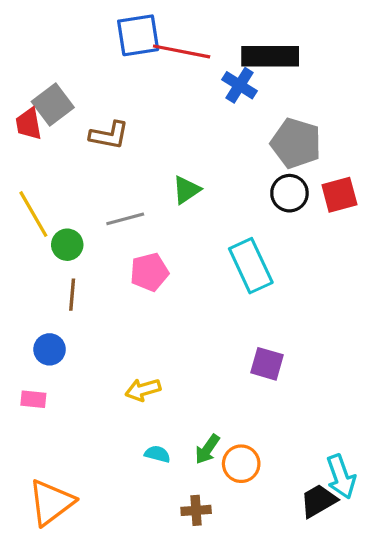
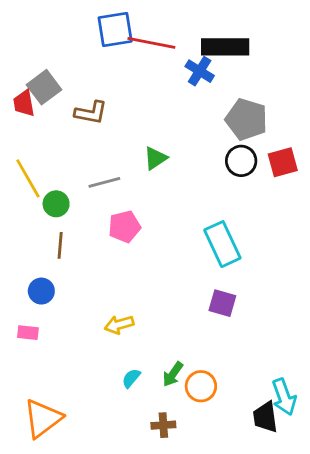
cyan rectangle: (251, 266) -> (222, 244), moved
cyan semicircle: (157, 454) -> (131, 378), turned -65
black trapezoid: (318, 501) -> (265, 417), turned -68

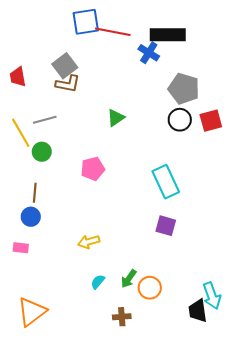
gray square: (44, 87) -> (65, 66), moved
gray line: (104, 182) -> (45, 120), moved
brown line: (60, 245) -> (35, 193), moved

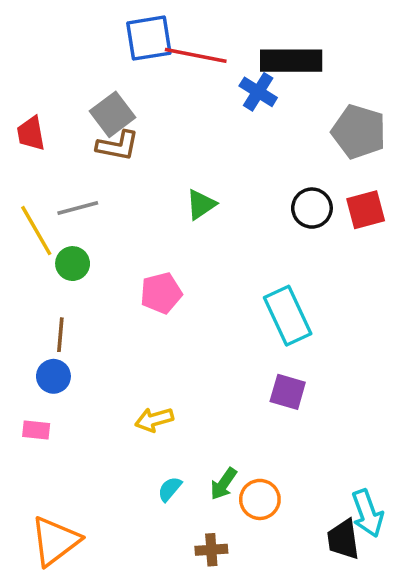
gray pentagon: (184, 89) -> (359, 132), moved

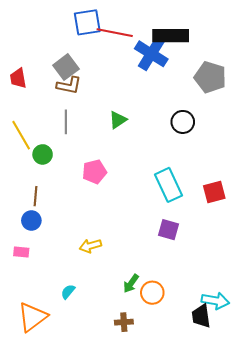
blue cross: (258, 92) -> (151, 54), size x1.5
gray line: (78, 208) -> (66, 122), moved, turned -75
red square: (366, 210) -> (214, 192), moved
cyan semicircle: (170, 489) -> (68, 292), moved
cyan arrow: (367, 513) -> (215, 301), turned -60

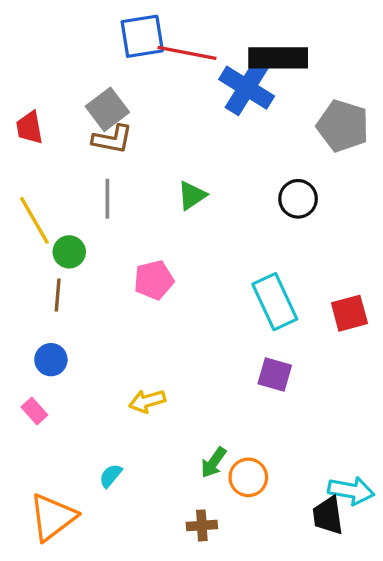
brown line: (35, 196) -> (58, 295), moved
pink rectangle: (21, 252) -> (34, 411), turned 42

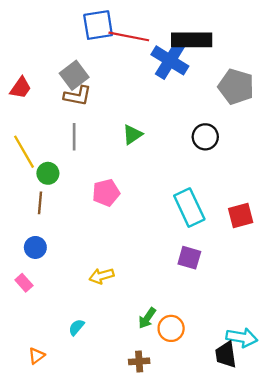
red trapezoid: (29, 128) -> (21, 88), turned -135
orange triangle: (53, 517) -> (36, 356), size x0.5

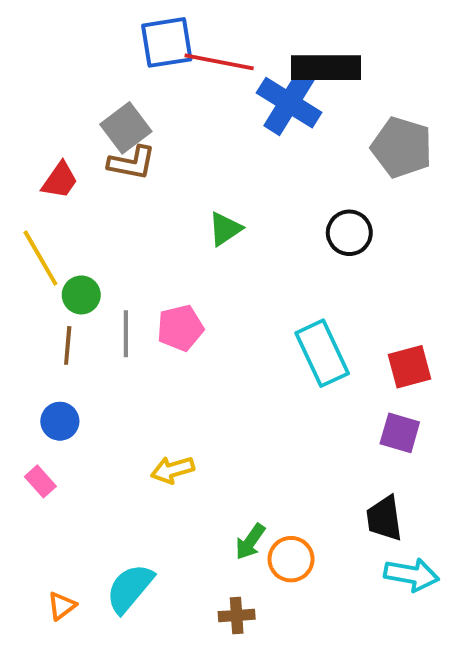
red trapezoid: (21, 88) -> (60, 180), moved
gray line: (74, 137) -> (126, 334), moved
purple square: (189, 258) -> (400, 433), moved
cyan semicircle: (76, 327) -> (130, 588), moved, size x1.8
black trapezoid: (226, 355) -> (384, 518), moved

